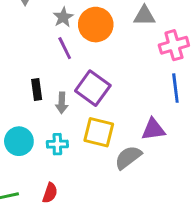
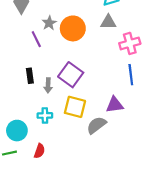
purple line: (65, 48) -> (36, 39), moved
cyan circle: (19, 141) -> (17, 131), moved

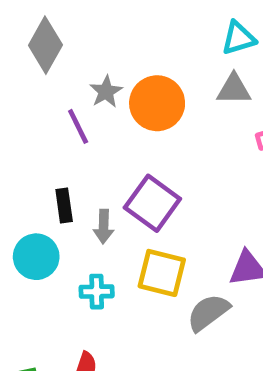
cyan circle: (17, 131) -> (36, 257), moved

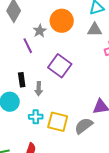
orange circle: (157, 103) -> (62, 21), moved
purple square: (152, 203) -> (60, 66), moved
yellow square: (162, 273) -> (58, 122), moved

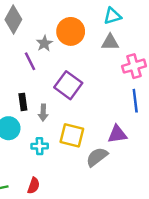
yellow square: (58, 122) -> (72, 135), moved

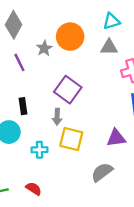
purple line: (30, 61) -> (19, 62), moved
gray arrow: (43, 113) -> (57, 117), moved
gray semicircle: (97, 157) -> (102, 172), moved
red semicircle: (34, 186) -> (34, 189), turned -77

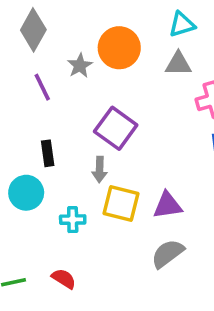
purple triangle: (116, 138) -> (168, 205), moved

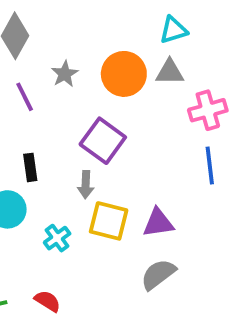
orange circle: (119, 48) -> (124, 74), moved
cyan cross: (73, 220) -> (57, 238), turned -35

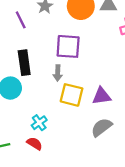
purple square: (103, 141) -> (68, 46), turned -32
black rectangle: (30, 167) -> (24, 63), size x1.5
cyan cross: (57, 238) -> (39, 123), moved

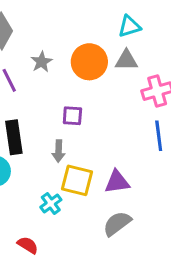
purple square: (68, 46) -> (72, 116), size x0.6
cyan cross: (39, 123) -> (51, 204), moved

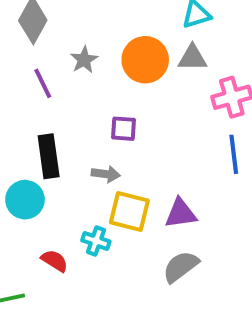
gray arrow: (59, 151) -> (106, 174), turned -85
cyan cross: (51, 204) -> (96, 241), turned -35
red semicircle: (28, 245) -> (55, 261), moved

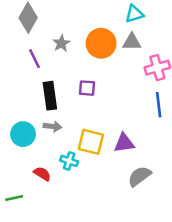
black rectangle: (49, 156) -> (50, 96), moved
gray arrow: (106, 174) -> (52, 126), moved
gray semicircle: (181, 267) -> (139, 176), moved

